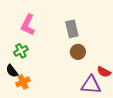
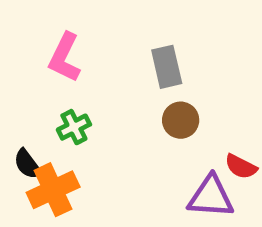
green cross: (21, 51) -> (74, 127), moved
orange cross: (23, 82) -> (53, 190), size x1.5

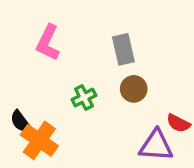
green cross: (74, 127) -> (84, 97), moved
orange cross: (53, 190) -> (39, 140), turned -30

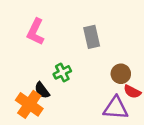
brown circle: (134, 89) -> (121, 74), moved
black semicircle: (20, 122) -> (42, 90), moved

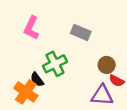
gray rectangle: (92, 37) -> (81, 32), turned -54
green cross: (62, 72) -> (55, 64), size x1.5

